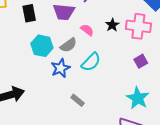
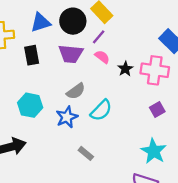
pink semicircle: (87, 30) -> (102, 57), moved
cyan hexagon: (42, 46) -> (30, 105), moved

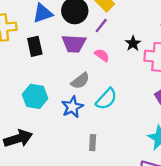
pink semicircle: (102, 57) -> (102, 55), moved
black star: (125, 69) -> (133, 43), moved
gray rectangle: (86, 153) -> (93, 143), turned 56

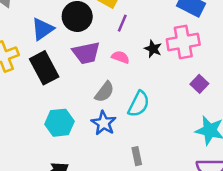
purple line: (101, 26) -> (122, 23), moved
black star: (133, 43) -> (153, 49), moved
black rectangle: (35, 46) -> (44, 68), size x1.4

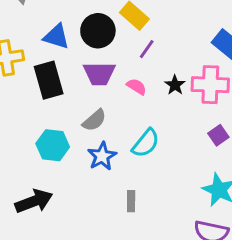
blue triangle: (43, 29) -> (56, 37), turned 40
gray semicircle: (104, 92) -> (94, 120), moved

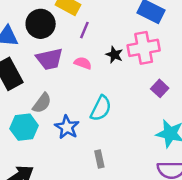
gray semicircle: (94, 120) -> (42, 103), moved

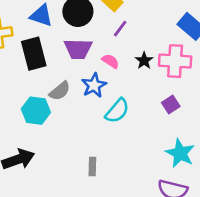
purple square: (160, 88) -> (171, 104), moved
blue star: (67, 127) -> (94, 85), moved
gray rectangle: (99, 159) -> (92, 167), moved

